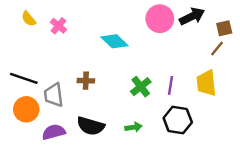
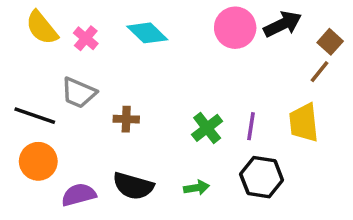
yellow semicircle: (29, 19) -> (42, 28), size x1.5
brown square: (224, 28) -> (330, 42), turned -35
cyan diamond: (114, 41) -> (147, 33), moved
gray trapezoid: (54, 95) -> (79, 93), moved, turned -60

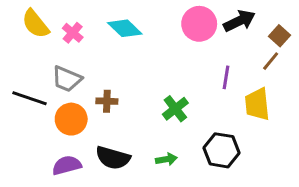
purple line: (251, 126) -> (226, 77), moved
orange circle: (38, 161) -> (71, 119), moved

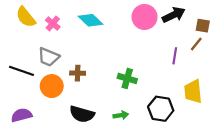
brown square: (280, 36) -> (203, 26), turned -32
purple line: (226, 77) -> (175, 56), moved
yellow trapezoid: (257, 104) -> (193, 91), moved
green cross: (175, 109) -> (127, 78), turned -36
purple semicircle: (67, 165) -> (21, 115), moved

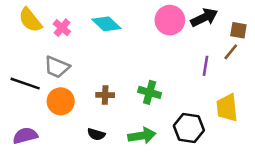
brown cross: (78, 73) -> (105, 95), moved
black semicircle: (82, 114) -> (96, 134), size x0.6
green arrow: (121, 115) -> (142, 136), size x1.5

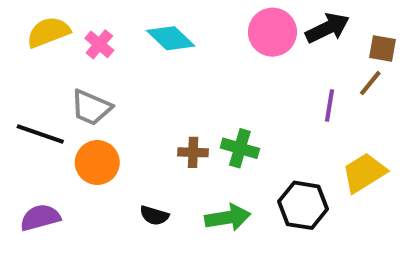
yellow semicircle: (30, 20) -> (48, 32), turned 108
brown cross: (105, 95) -> (193, 152), moved
yellow trapezoid: (227, 108) -> (364, 173), turned 64

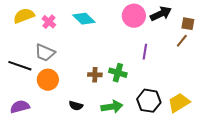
purple line: (330, 105) -> (145, 52), moved
yellow trapezoid: (364, 173) -> (179, 103), moved

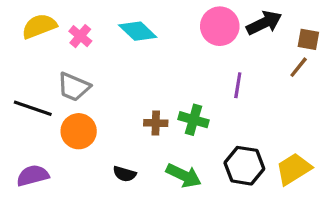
green arrow: (112, 107) -> (184, 176), turned 35

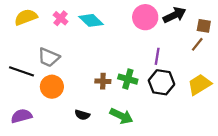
pink cross: (80, 36) -> (61, 18), moved
black hexagon: (244, 166) -> (161, 82), moved
yellow trapezoid: (294, 169) -> (199, 84), moved

